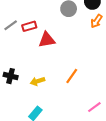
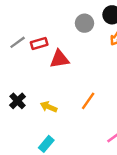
black cross: (11, 76) -> (18, 101), turned 32
yellow arrow: (37, 81) -> (49, 107), turned 40

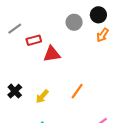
gray line: (18, 42) -> (15, 29), moved
yellow arrow: (49, 107) -> (42, 96), turned -72

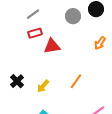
gray line: (15, 29) -> (33, 14), moved
orange arrow: (103, 35) -> (100, 43), moved

